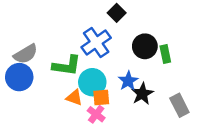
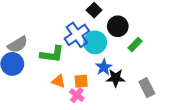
black circle: (145, 46) -> (118, 26), moved
green rectangle: (165, 54) -> (135, 45), turned 56
cyan circle: (92, 82) -> (95, 42), moved
black star: (142, 94) -> (116, 78), turned 30

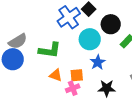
blue cross: (77, 35) -> (69, 17), moved
black star: (116, 78) -> (107, 88), moved
pink cross: (77, 95) -> (73, 88), turned 32

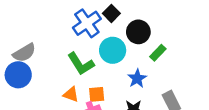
green L-shape: (50, 50) -> (81, 64), moved, turned 50
blue star: (98, 62) -> (137, 78), moved

